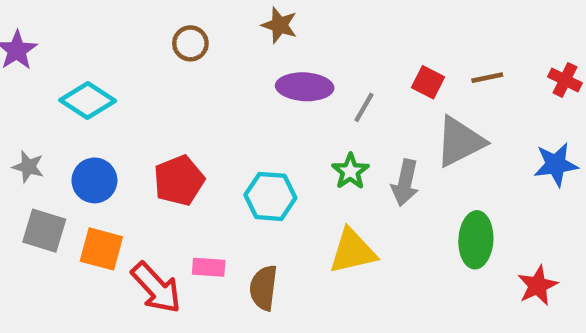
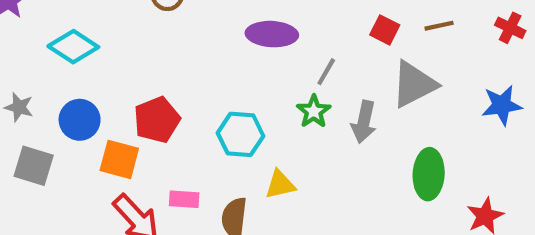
gray line: (364, 107) -> (326, 72), moved
orange square: (101, 249) -> (119, 159), moved
yellow triangle: (353, 251) -> (280, 185), moved, size x0.7

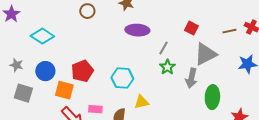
brown line: (439, 26) -> (229, 31), moved
green star: (314, 111) -> (167, 67), moved
gray arrow: (364, 122) -> (191, 78), moved

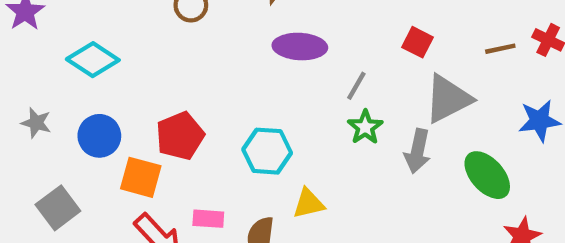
gray square: (23, 93) -> (58, 208), moved, turned 36
green ellipse: (212, 97) -> (487, 175), moved, turned -45

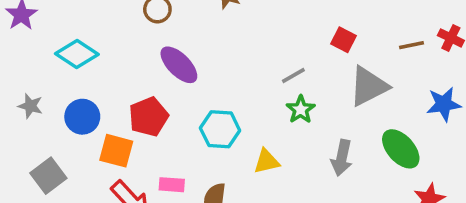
purple ellipse: (300, 47) -> (179, 65), moved, turned 42
gray line: (356, 86) -> (293, 76), turned 30
gray arrow: (417, 151) -> (342, 158), moved
yellow triangle: (309, 203) -> (267, 161), moved

